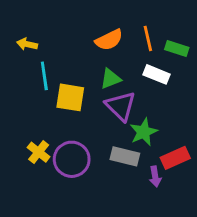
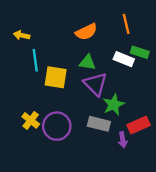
orange line: (148, 38) -> (126, 24), moved
green rectangle: (177, 49) -> (140, 52), moved
green triangle: (110, 79) -> (87, 62), turned 30

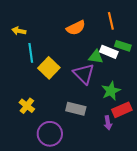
green triangle: (87, 62) -> (96, 57), moved
yellow square: (56, 77) -> (49, 68), turned 35
green star: (114, 105) -> (111, 91), moved
gray rectangle: (99, 124) -> (76, 109), moved
purple circle: (57, 126) -> (50, 134), moved

